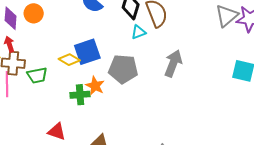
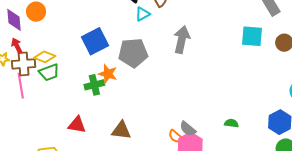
yellow diamond: (69, 60) -> (45, 57), moved

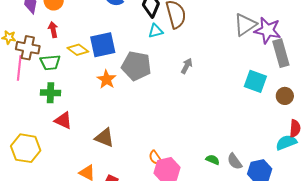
gray arrow: (182, 40) -> (187, 66), size x0.6
red arrow: (17, 46) -> (53, 30), moved
yellow diamond: (45, 57) -> (78, 50), moved
green cross: (94, 85) -> (51, 93), moved
gray semicircle: (188, 129) -> (235, 161), moved

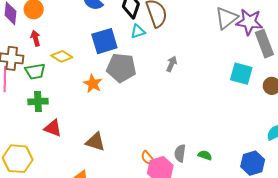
blue square: (103, 45) -> (104, 41), moved
gray semicircle: (235, 161) -> (180, 153), moved, turned 48

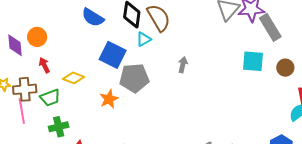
blue square: (104, 41) -> (113, 55), turned -36
orange star: (93, 84) -> (109, 99), turned 30

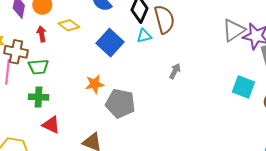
yellow diamond: (74, 78) -> (69, 25), moved
gray pentagon: (134, 78) -> (120, 103), moved

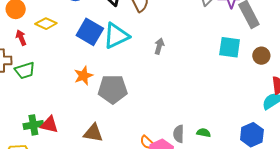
cyan triangle: (144, 36) -> (116, 36), moved, size x1.8
green cross: (39, 97) -> (33, 125), moved

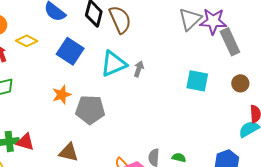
cyan triangle: (116, 36) -> (114, 64), moved
cyan square: (230, 47) -> (197, 81), moved

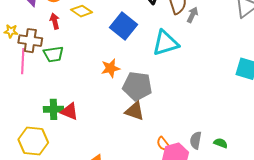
gray arrow: (139, 69) -> (192, 15), moved
brown triangle: (69, 152) -> (135, 111), moved

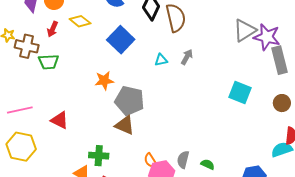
gray arrow: (192, 15) -> (187, 57), moved
red arrow: (55, 21) -> (53, 29), turned -147
cyan triangle: (165, 43) -> (161, 60), size x0.5
pink line: (23, 61) -> (20, 110), moved, turned 70
green cross: (54, 109) -> (99, 156), moved

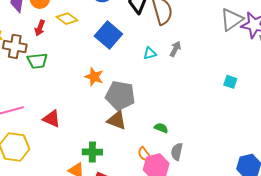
orange star: (104, 81) -> (94, 77), turned 30
cyan square: (240, 92) -> (230, 82), size x0.6
green semicircle: (208, 164) -> (161, 128), moved

